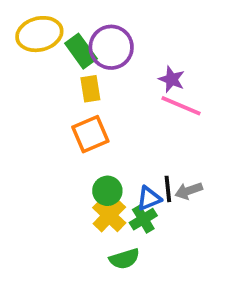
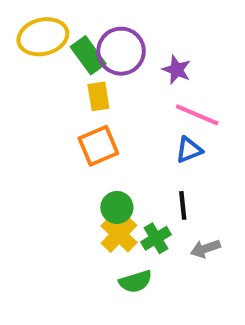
purple star: (172, 79) -> (177, 70), moved
gray arrow: (189, 191) -> (205, 249), moved
blue triangle: (149, 198) -> (189, 150), moved

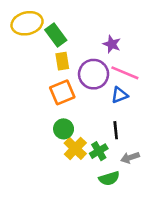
purple circle: (121, 51) -> (94, 74), moved
green circle: (117, 207) -> (64, 129), moved
green semicircle: (135, 282) -> (109, 178), moved

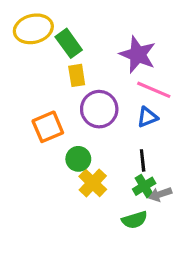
purple star: (112, 44) -> (138, 55), size x1.6
purple circle: (94, 74) -> (99, 109), moved
orange square: (62, 92) -> (48, 127), moved
green cross: (99, 151) -> (144, 186), moved

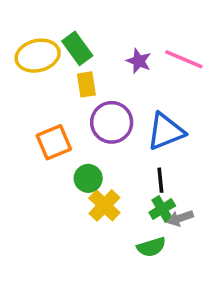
yellow ellipse: (33, 29) -> (38, 56), moved
purple star: (138, 55) -> (139, 61), moved, size x0.6
pink line: (154, 90) -> (184, 59), moved
blue triangle: (147, 117) -> (166, 131), size x1.6

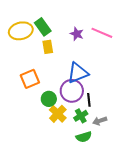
purple circle: (112, 122) -> (72, 91), moved
blue triangle: (166, 131) -> (78, 73), moved
green cross: (162, 209) -> (81, 116), moved

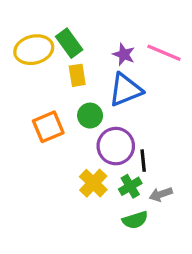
blue triangle: (78, 73) -> (125, 90), moved
green circle: (49, 99) -> (90, 116), moved

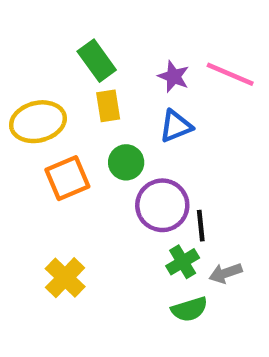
yellow ellipse: (34, 50) -> (38, 122), moved
blue triangle: (125, 90) -> (176, 126), size x0.7
yellow cross: (93, 183) -> (65, 278), moved

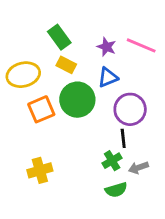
yellow rectangle: (108, 106) -> (66, 65), turned -54
green circle: (126, 162) -> (77, 100), size x1.6
purple circle: (162, 205) -> (130, 109), moved
yellow cross: (65, 278) -> (40, 170), turned 30

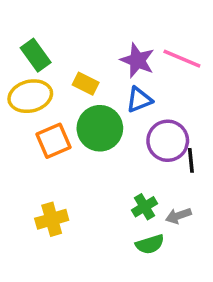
green rectangle: (59, 37) -> (36, 55), moved
purple star: (106, 47) -> (137, 60), size x1.4
black line: (123, 138) -> (191, 160), moved

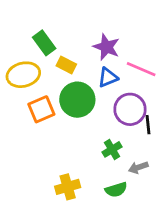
green rectangle: (36, 55) -> (44, 43), moved
pink line: (182, 59) -> (141, 69), moved
green cross: (144, 207) -> (112, 149), moved
yellow cross: (52, 219) -> (68, 187), moved

